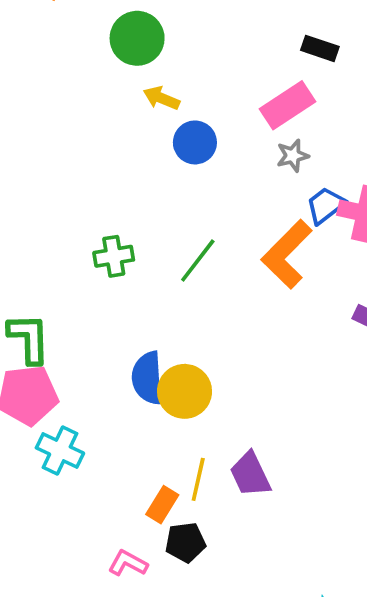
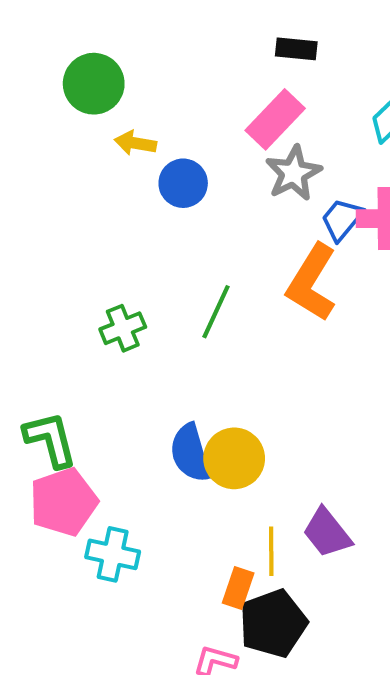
gray star: (293, 156) -> (293, 173), size x1.5
black pentagon: (185, 542) -> (273, 623), size x1.5

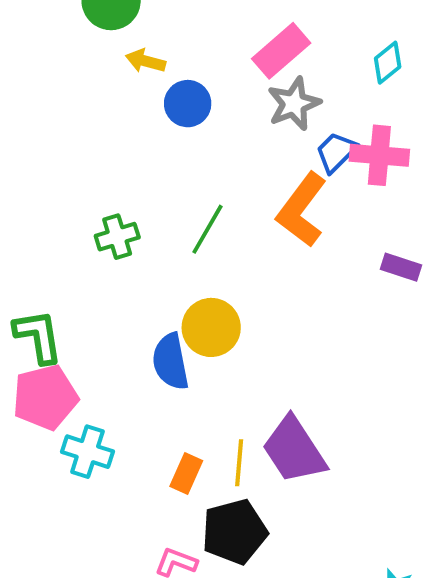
yellow circle: (234, 458) -> (211, 327), moved
purple trapezoid: (327, 533) -> (294, 450), size x1.4
orange rectangle: (238, 588) -> (186, 474), moved

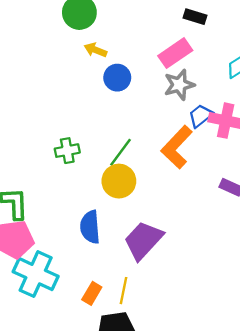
yellow circle: (211, 327) -> (119, 181), moved
purple trapezoid: (294, 450) -> (143, 240), moved, turned 69
cyan cross: (87, 452) -> (36, 274), size x1.5

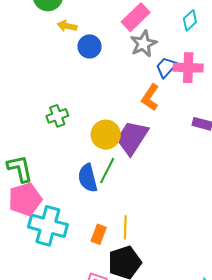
orange L-shape: (177, 147) -> (150, 97), size x0.7
green line: (120, 152) -> (107, 171), moved
purple trapezoid: (143, 240) -> (132, 138), moved

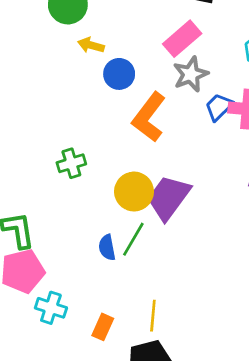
orange L-shape: (150, 97) -> (149, 117), moved, size x1.4
blue semicircle: (88, 178) -> (107, 247), size x0.7
cyan cross: (48, 226) -> (51, 308), size x0.6
orange rectangle: (99, 234) -> (103, 327), moved

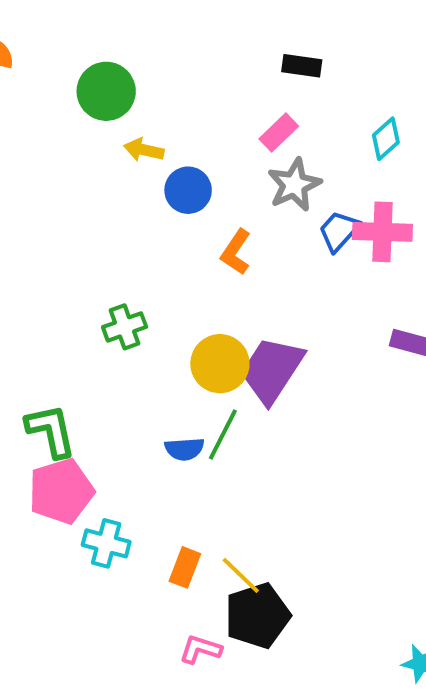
pink rectangle: (182, 39) -> (279, 133), size x0.7
orange L-shape: (149, 117) -> (236, 252), size x0.6
blue semicircle: (107, 247) -> (184, 449), turned -80
yellow line: (153, 316) -> (241, 575), moved, turned -48

